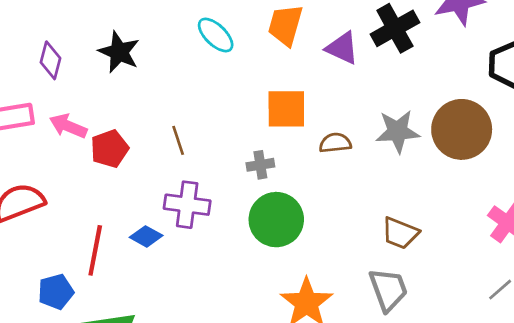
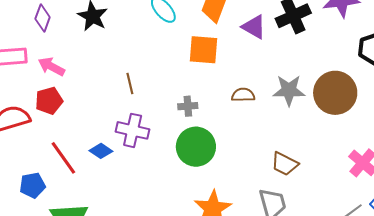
orange square: (286, 109) -> (204, 50), moved
red pentagon: (110, 149) -> (49, 101), moved
red line: (95, 250) -> (63, 158), turned -51

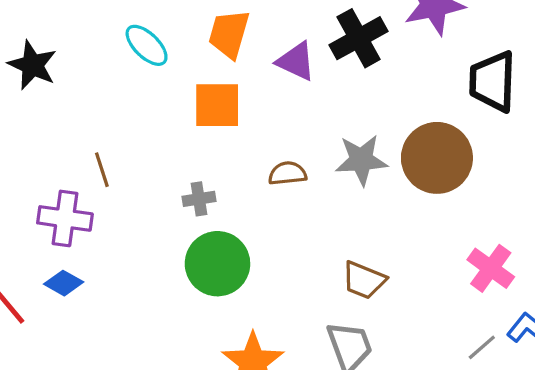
purple cross: (133, 130) -> (65, 218), moved

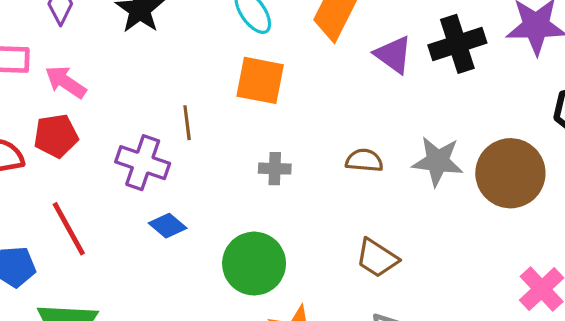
orange square: (217, 105) -> (260, 80), moved
green circle: (217, 264) -> (254, 264), moved
brown trapezoid: (364, 280) -> (377, 258), moved
blue diamond: (64, 283) -> (168, 226), moved

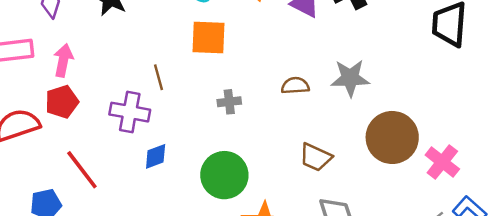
pink arrow: (66, 82) -> (63, 60), turned 76
brown circle: (510, 173) -> (392, 137), moved
blue diamond: (168, 226) -> (156, 156), turned -52

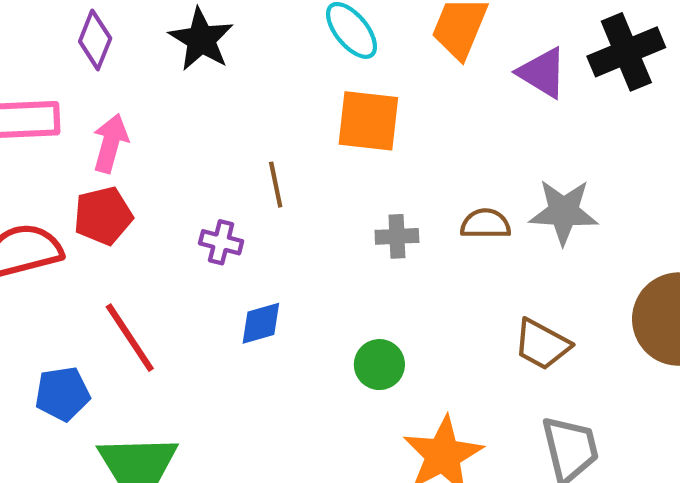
gray star: (350, 78) -> (564, 212), moved
brown semicircle: (295, 86) -> (486, 224), moved
purple cross: (130, 112) -> (221, 242), size x0.6
green circle: (224, 175) -> (379, 365), size x0.6

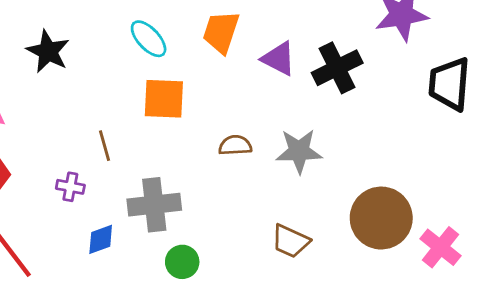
black cross: (626, 52) -> (337, 68), moved
brown semicircle: (486, 224) -> (235, 145), moved
gray cross: (397, 236) -> (154, 205), moved, size x1.8

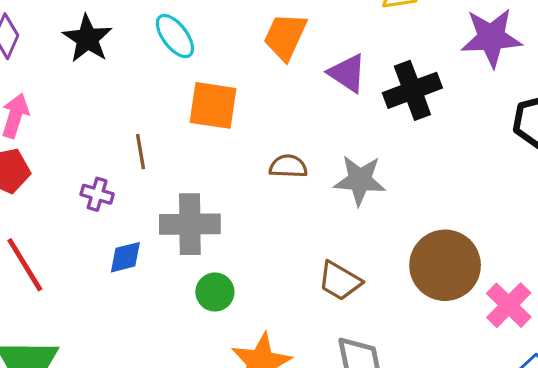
cyan ellipse: (149, 39) -> (175, 36), moved

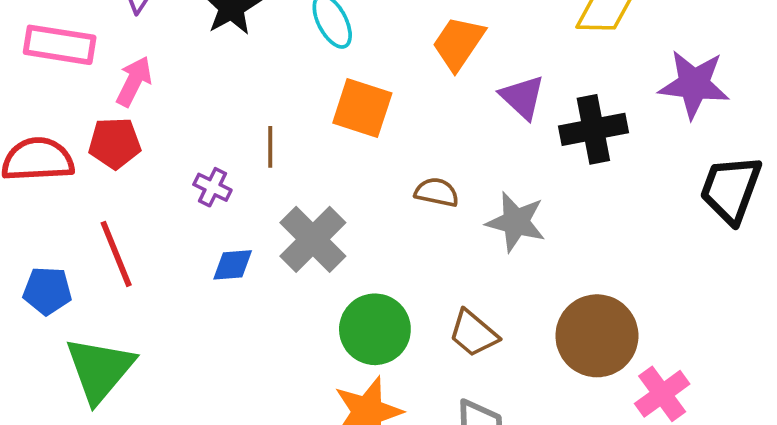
gray cross: (190, 224) -> (313, 239), turned 36
green circle: (215, 292) -> (375, 329), moved, size x1.6

